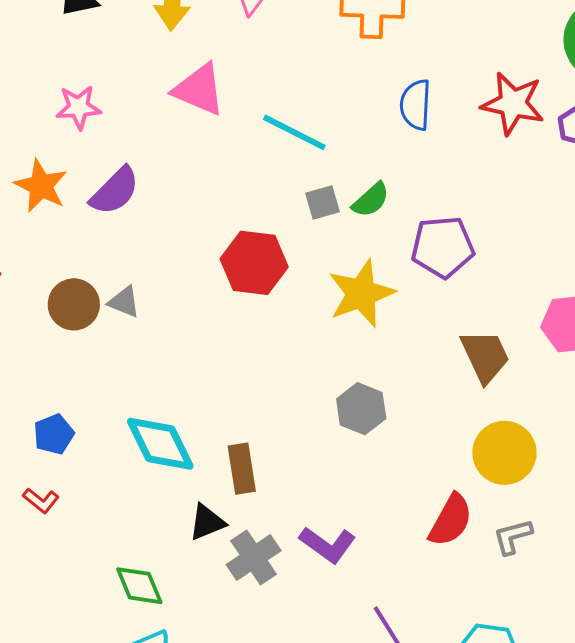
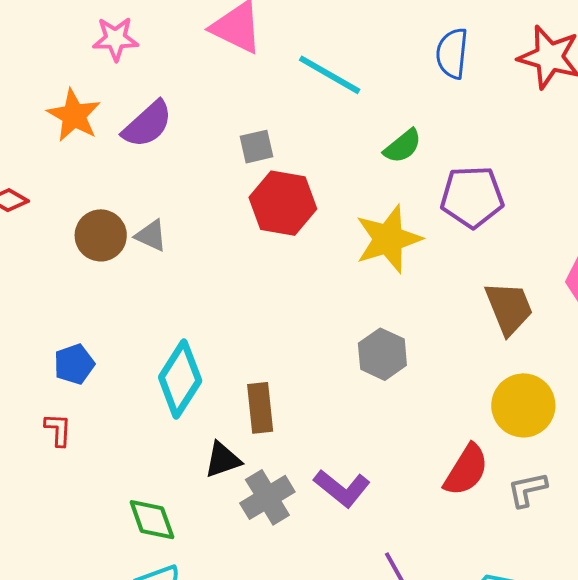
gray square: (323, 203) -> (257, 147), moved
cyan diamond: (160, 444) -> (180, 379), turned 56
red L-shape: (41, 501) -> (58, 430), turned -129

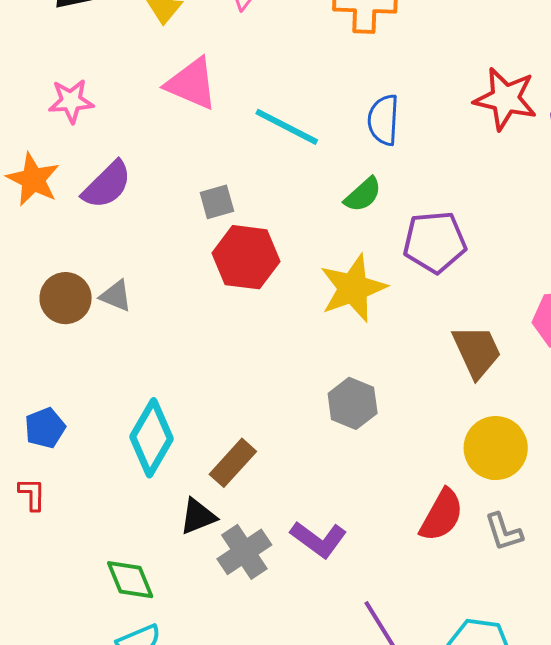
blue semicircle: (452, 53) -> (383, 120), moved
brown rectangle: (260, 408) -> (233, 463), turned 51
gray L-shape: (527, 490) -> (504, 532), turned -93

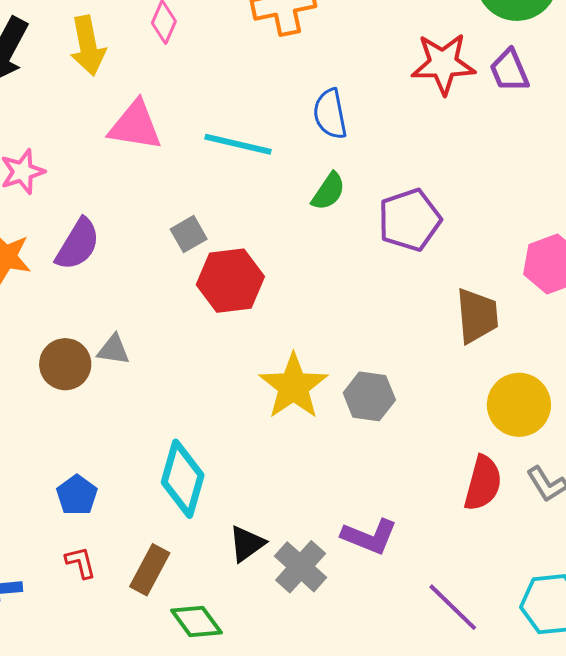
yellow star: (353, 288) -> (293, 386), moved
brown trapezoid: (477, 351) -> (477, 316), turned 34
brown rectangle: (233, 463) -> (150, 570), moved

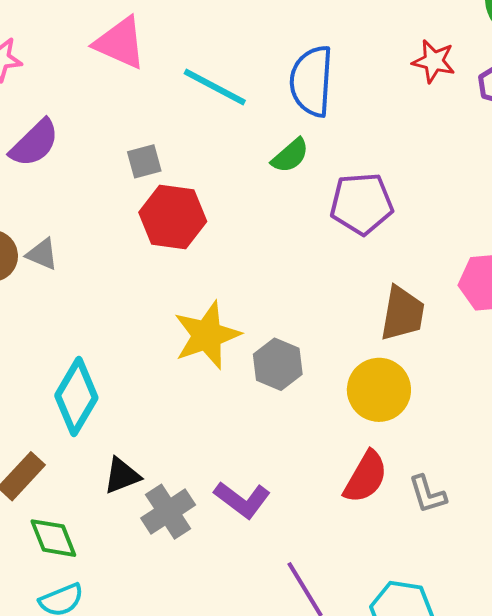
red star: (443, 64) -> (434, 61), size x0.7
blue semicircle: (330, 114) -> (312, 81), size x1.4
yellow circle: (519, 405) -> (379, 390), moved

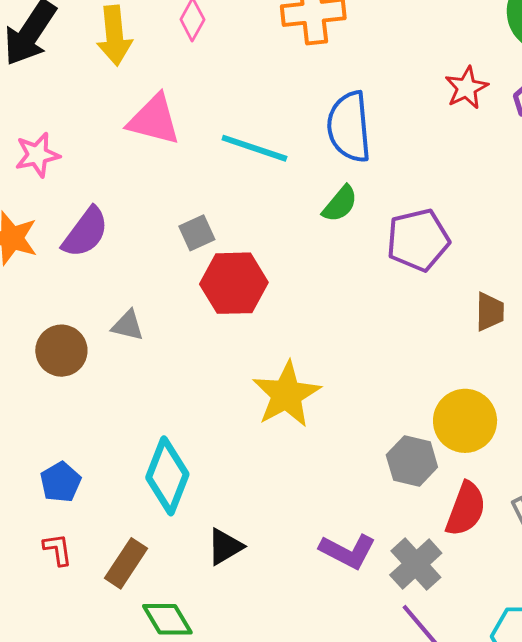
red star: (434, 61) -> (466, 88), turned -30
gray triangle: (42, 254) -> (128, 325), moved
brown trapezoid: (402, 313) -> (490, 312), moved, size x0.7
gray hexagon: (278, 364) -> (412, 461), moved
gray cross: (168, 512) -> (416, 564), moved

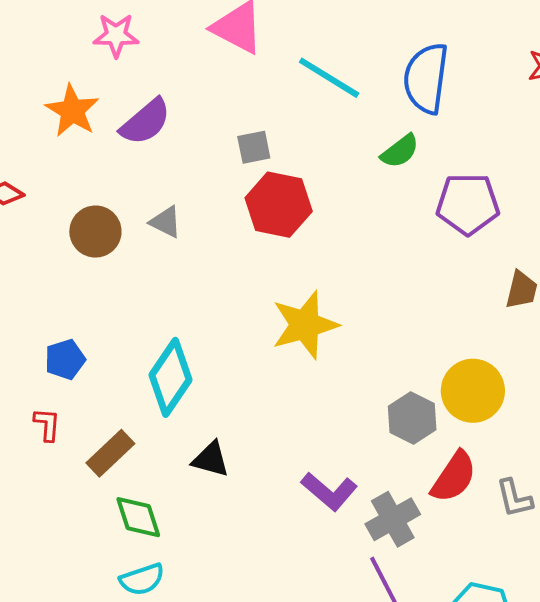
black triangle: (225, 547) -> (211, 459), turned 33

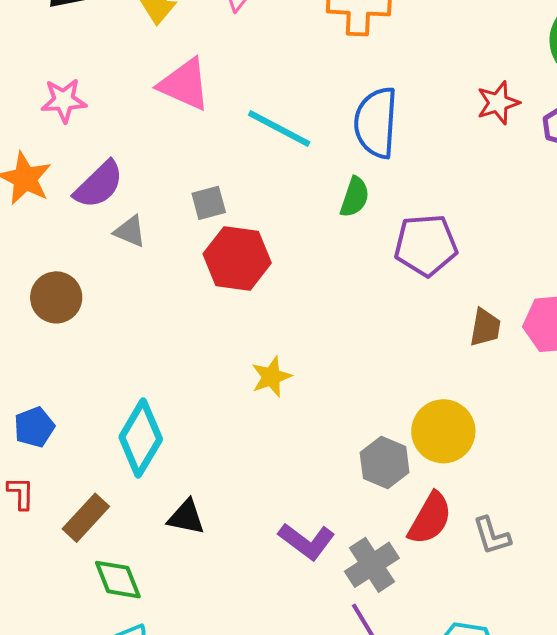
green semicircle: (400, 151) -> (355, 197), turned -30
gray triangle: (166, 222) -> (130, 231), moved
yellow star: (305, 325) -> (271, 377), size x0.6

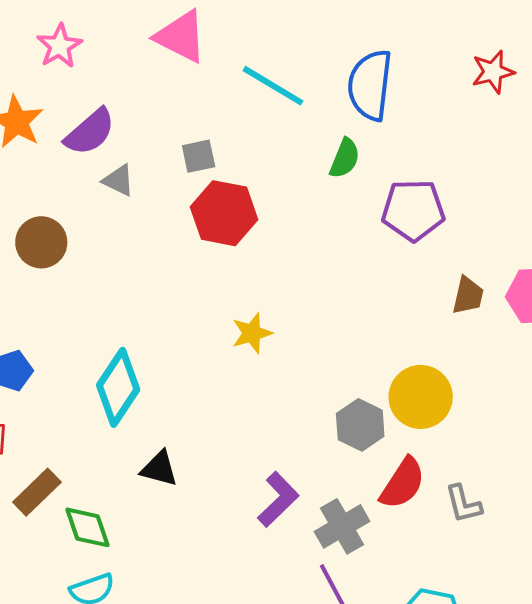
pink star: (64, 100) -> (59, 46), turned -30
brown rectangle: (86, 518) -> (37, 492), moved
purple L-shape: (307, 541) -> (278, 499), turned -84

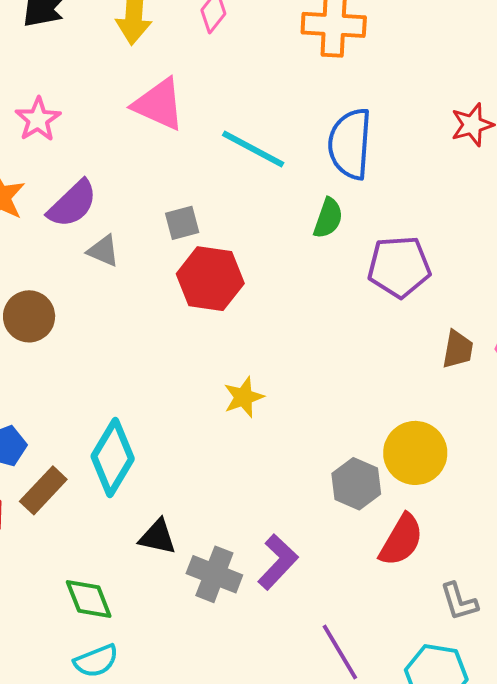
brown rectangle: (37, 492) -> (43, 490), moved
gray L-shape: (463, 504) -> (459, 602), moved
gray cross: (342, 526) -> (214, 574), moved, turned -36

